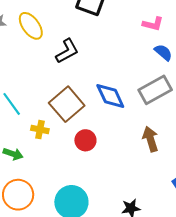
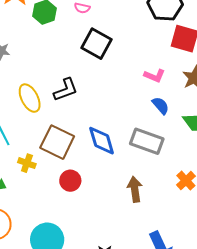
yellow ellipse: (31, 26) -> (30, 98), moved
gray rectangle: (155, 90) -> (147, 141), turned 40
brown square: (67, 104) -> (57, 142), turned -32

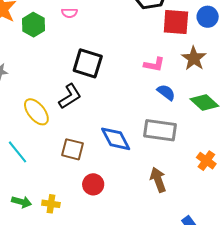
black square: (97, 44) -> (88, 63), moved
brown square: (57, 142) -> (72, 149), size x0.7
yellow cross: (27, 163) -> (51, 204), moved

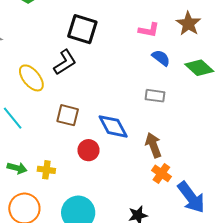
gray rectangle: (160, 130) -> (155, 96), size x0.6
blue diamond: (116, 139) -> (113, 126), moved
orange cross: (206, 161) -> (161, 173), moved

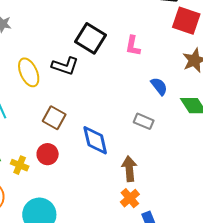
pink L-shape: (149, 30) -> (133, 46), moved, turned 75
black L-shape: (65, 62) -> (65, 66), turned 36
red circle: (89, 150) -> (48, 154), moved

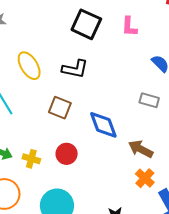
black L-shape: (65, 66) -> (75, 69), moved
red circle: (48, 154) -> (67, 154), moved
brown arrow: (129, 169) -> (141, 149), turned -50

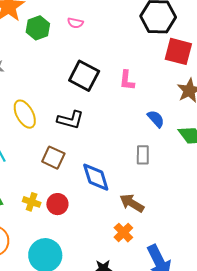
gray rectangle: (149, 100) -> (143, 155), turned 72
yellow cross: (31, 159) -> (32, 202), moved
orange cross: (145, 178) -> (123, 233), moved

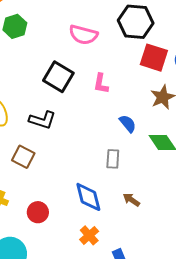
pink semicircle: (75, 23) -> (83, 35), moved, size x1.8
blue diamond: (96, 177) -> (88, 197), moved
brown arrow: (132, 203) -> (131, 200), moved, size x0.7
red circle: (57, 204) -> (38, 212), moved

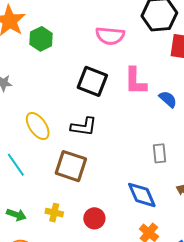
pink L-shape: (101, 84) -> (135, 81), size x1.4
blue semicircle: (128, 124) -> (168, 99), moved
brown square: (23, 157) -> (71, 166), size x1.4

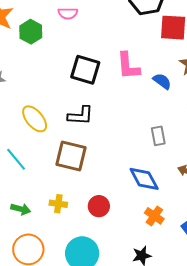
pink semicircle: (110, 36) -> (68, 13), moved, size x0.7

